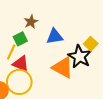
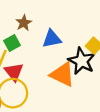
red triangle: (21, 64) -> (14, 72), turned 30

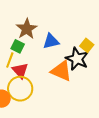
brown star: (24, 23) -> (27, 29), size x1.5
green square: (12, 43) -> (18, 46), turned -32

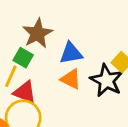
red triangle: (20, 71) -> (25, 92), turned -30
orange triangle: (61, 71) -> (71, 79), moved, size x0.7

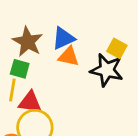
blue triangle: (71, 53) -> (63, 38), moved
orange triangle: (71, 79) -> (69, 56), moved

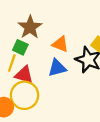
blue triangle: (63, 38) -> (57, 68), moved

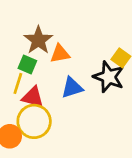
orange triangle: (60, 44) -> (60, 54), moved, turned -30

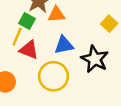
black star: (109, 77) -> (95, 59), moved
yellow circle: (34, 121) -> (54, 76), moved

